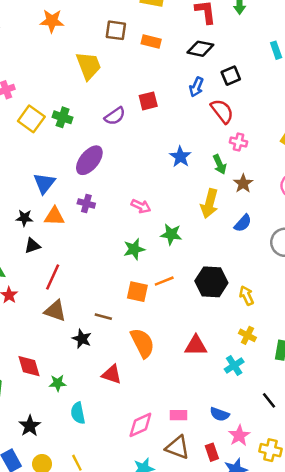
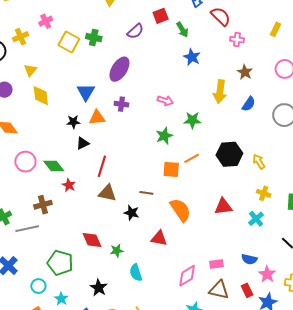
green arrow: (220, 164) -> (182, 30), moved

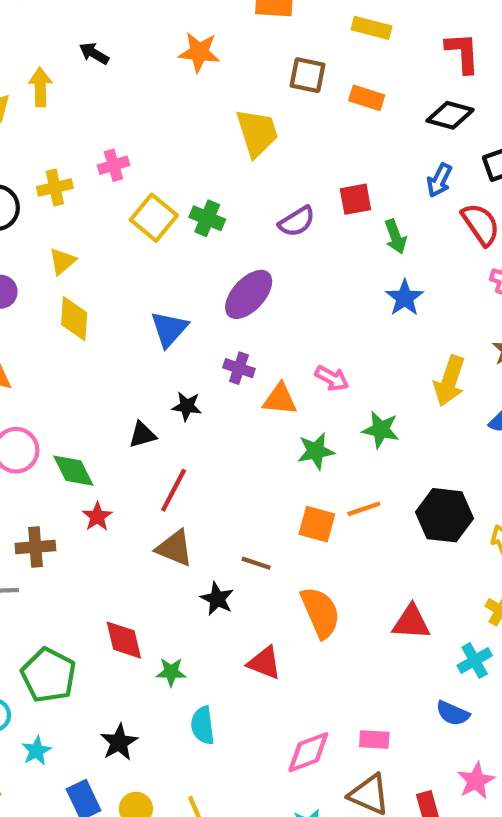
orange triangle: (97, 117) -> (280, 399), moved
black star: (73, 122) -> (187, 406), moved
blue semicircle: (249, 259) -> (453, 713), moved

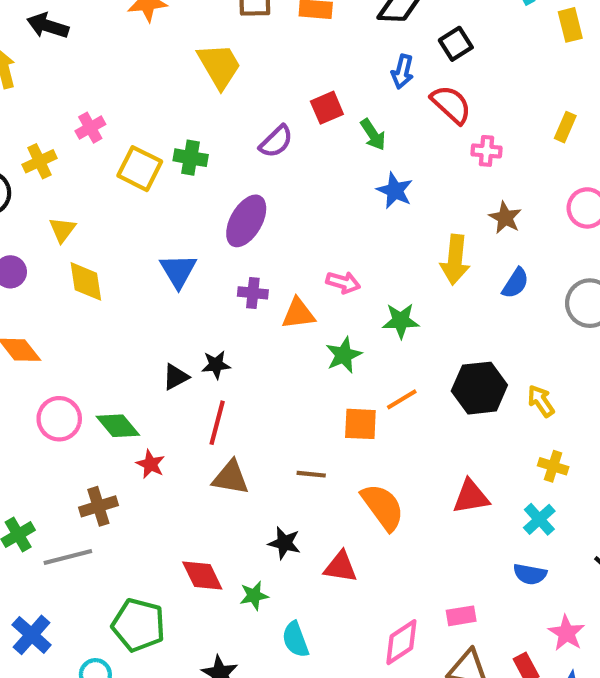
black arrow: (94, 53) -> (48, 26), size x1.4
black star: (187, 406) -> (216, 365), moved
black star: (217, 599) -> (284, 543), moved

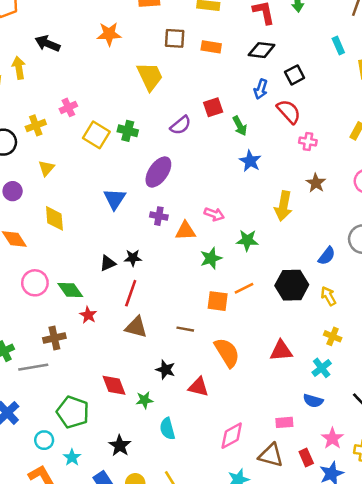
yellow diamond: (86, 281) -> (54, 218), moved
blue semicircle: (515, 283) -> (327, 256), moved
pink rectangle: (461, 616) -> (284, 422), moved

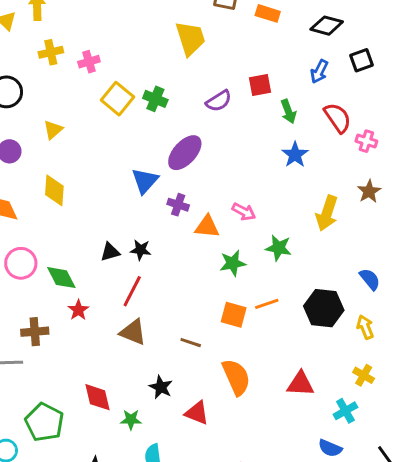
red semicircle: (289, 111) -> (338, 118), moved
yellow cross: (36, 125) -> (51, 52), moved
blue triangle: (115, 199) -> (145, 181), moved
blue semicircle: (327, 256) -> (370, 279), turned -84

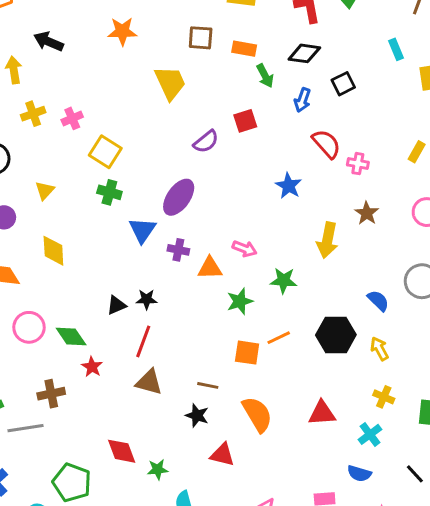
green cross: (155, 99) -> (109, 192), moved
green arrow: (288, 111) -> (265, 76), moved
black star: (161, 387) -> (197, 415), moved

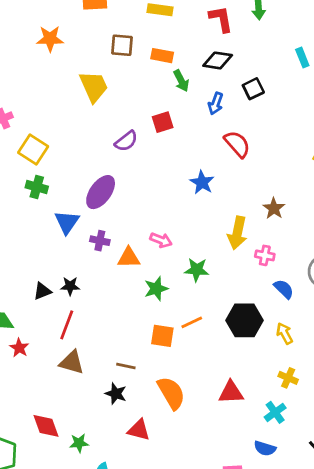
pink cross: (358, 164) -> (265, 255), moved

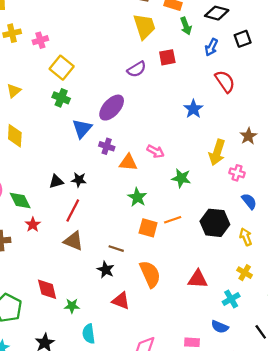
yellow trapezoid: (94, 86) -> (144, 26), moved
green star: (156, 289) -> (137, 197), moved, turned -30

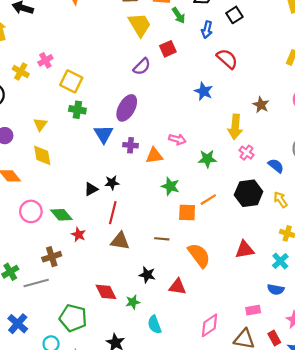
yellow cross: (12, 33) -> (21, 72), moved, turned -35
yellow triangle: (14, 91) -> (40, 124), moved
pink cross: (237, 173) -> (246, 153), moved, turned 32
black star: (106, 270) -> (147, 275), moved

